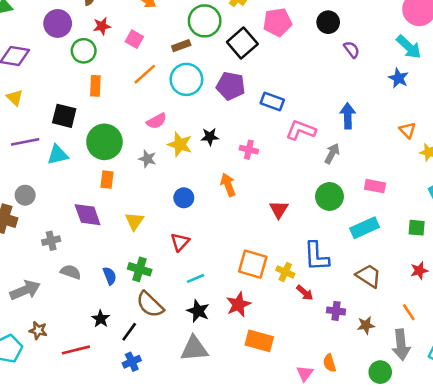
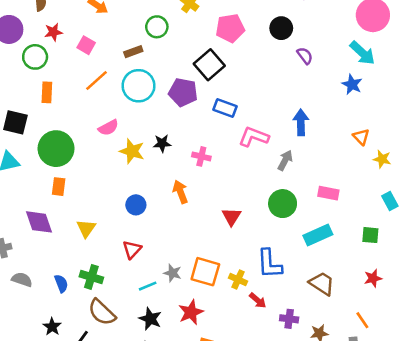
green circle: (205, 21) -> (157, 27), size x0.7
black square: (242, 43) -> (209, 65), moved
gray star: (147, 159) -> (173, 273), moved

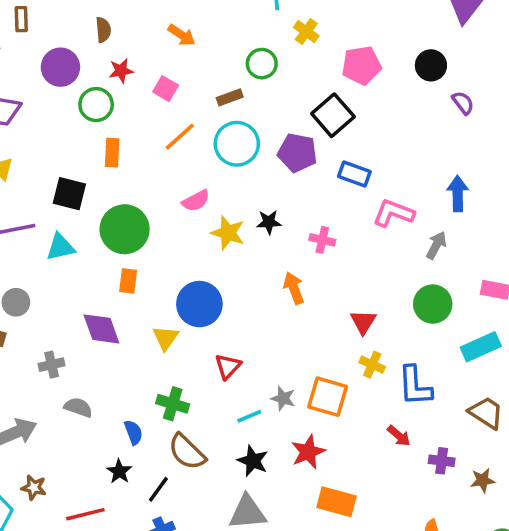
blue circle: (136, 205) -> (199, 304), moved, size x1.6
yellow cross: (238, 280) -> (372, 365), moved
blue semicircle: (61, 283) -> (133, 432), moved

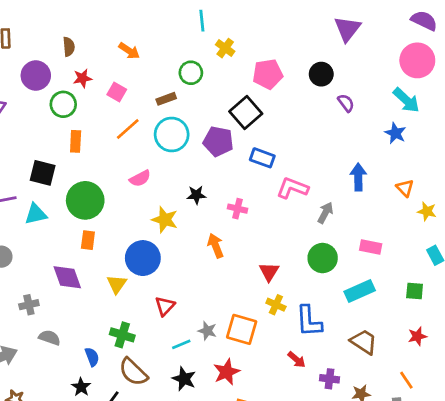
blue arrow: (458, 194) -> (358, 177), moved
yellow star: (228, 233) -> (165, 220), moved

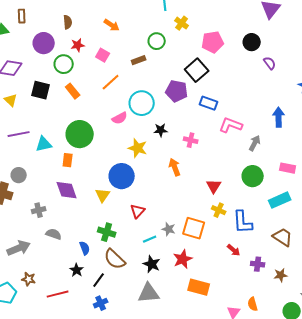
cyan circle: (172, 135) -> (142, 103), moved
orange rectangle: (76, 141) -> (73, 91), turned -42
black square: (43, 173) -> (41, 90), moved
orange rectangle: (88, 240) -> (68, 160), moved

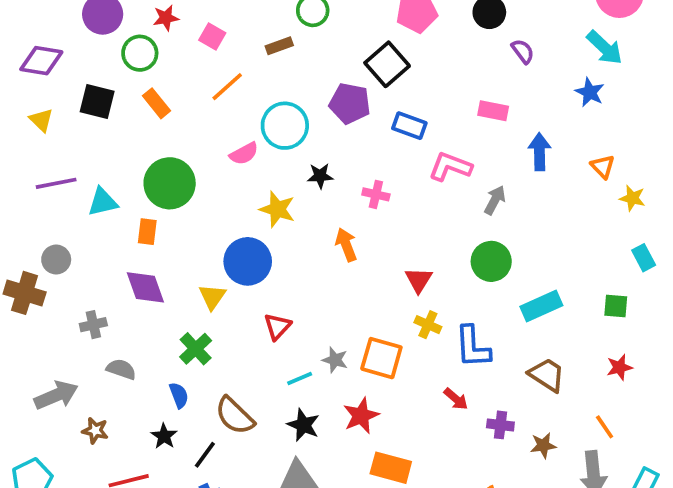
pink rectangle: (288, 168) -> (493, 111), moved
green cross: (107, 232) -> (196, 349), moved, turned 30
brown star: (29, 279) -> (95, 431), moved

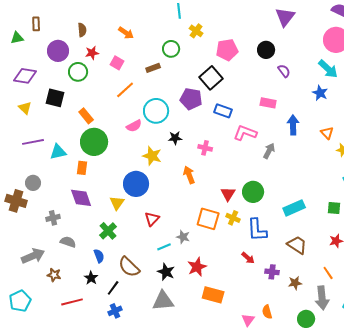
orange rectangle: (157, 103) -> (86, 116), moved
green circle: (491, 261) -> (253, 192), moved
orange square: (381, 358) -> (208, 219), moved

